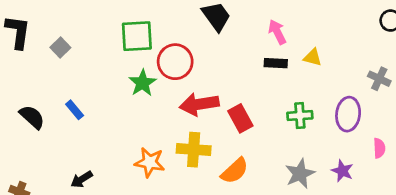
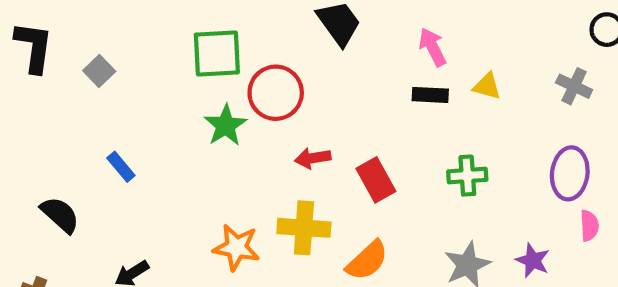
gray cross: (379, 79) -> (574, 86), moved
red arrow: (199, 104) -> (313, 158), size x0.6
purple ellipse: (348, 114) -> (570, 173), moved
black semicircle: (32, 117) -> (60, 215), moved

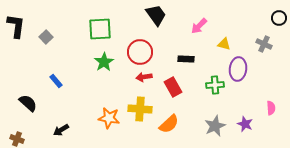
pink arrow: (432, 47) -> (199, 26), turned -108
red circle: (276, 93) -> (140, 52), moved
black rectangle: (430, 95) -> (186, 59), moved
purple ellipse: (570, 173) -> (238, 69), moved

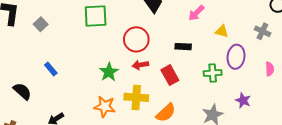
green star: (104, 62) -> (109, 72), moved
pink semicircle: (271, 108) -> (270, 69), moved
purple star: (245, 124) -> (243, 100), moved

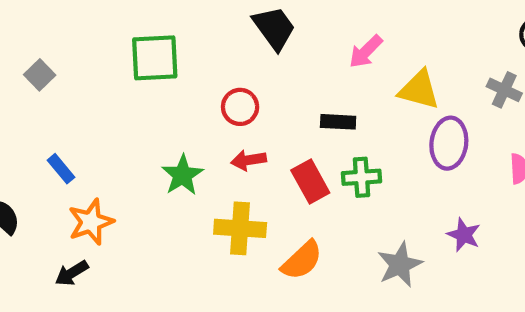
yellow triangle: (222, 31) -> (419, 90), size x1.5
red circle: (136, 39) -> (240, 107), size x0.7
green cross: (213, 73) -> (361, 177), moved
orange star: (105, 107) -> (91, 222), moved, turned -30

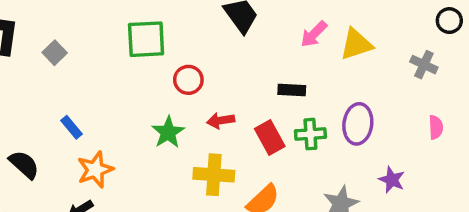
yellow triangle: (419, 90) -> (356, 44), moved, turned -33
red circle: (240, 107) -> (188, 80), moved
purple ellipse: (449, 143) -> (358, 124), moved

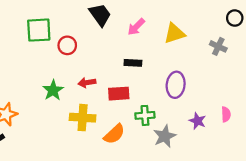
pink arrow: (314, 34) -> (136, 27), moved
red circle: (188, 80) -> (67, 45), moved
pink semicircle: (436, 127) -> (226, 114), moved
green cross: (310, 134) -> (145, 115), moved
red rectangle: (270, 137) -> (119, 94), turned -65

